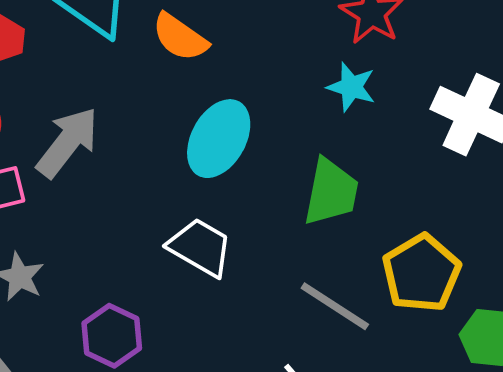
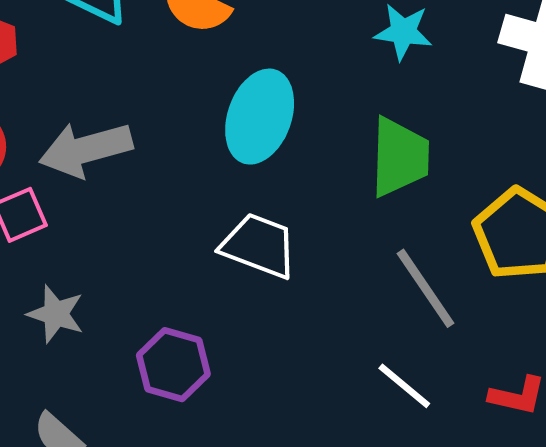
gray arrow: (68, 142) -> (86, 149), turned -134
gray line: (335, 306) -> (426, 288), turned 32

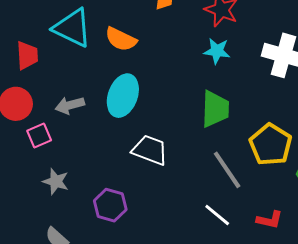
cyan ellipse: (260, 117) -> (123, 96), moved
gray arrow: (86, 149) -> (70, 105), size x0.7

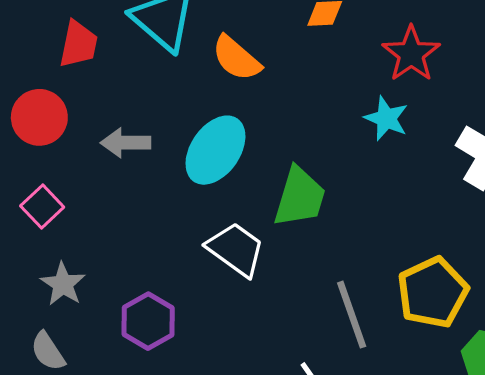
green trapezoid: (215, 109) -> (300, 197), moved
pink square: (39, 135) -> (42, 207), moved, turned -35
gray star: (56, 181) -> (63, 284), moved

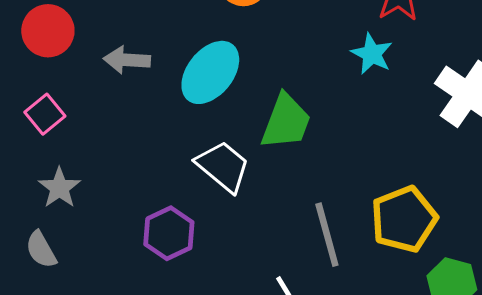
purple hexagon: (148, 321) -> (169, 233), moved

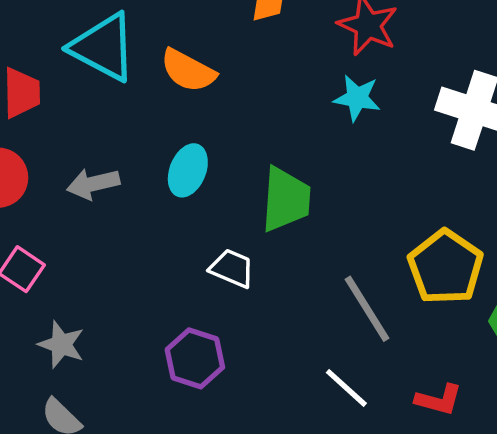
cyan ellipse: (210, 72) -> (188, 170), size x0.7
white trapezoid: (223, 166) -> (232, 268), size x0.7

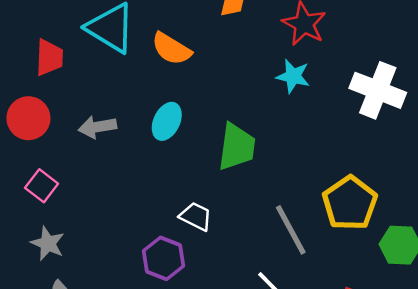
white trapezoid: (232, 268) -> (196, 216), moved
gray star: (61, 344) -> (48, 243), moved

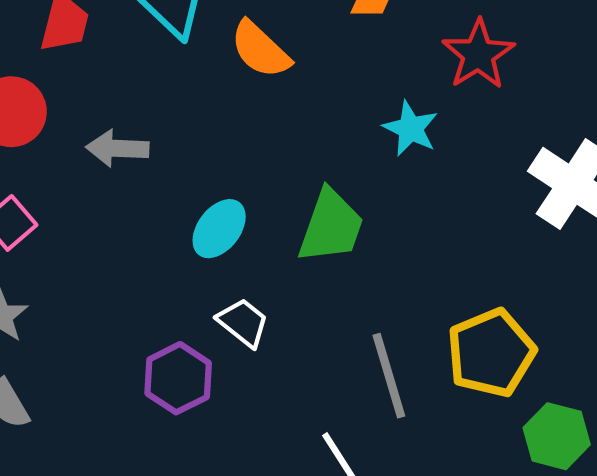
cyan star: (293, 76) -> (411, 129), moved
cyan ellipse: (167, 121) -> (219, 229), moved

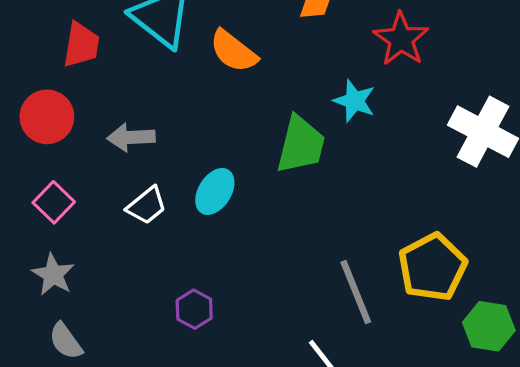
green trapezoid: (331, 226) -> (301, 145), moved
white trapezoid: (243, 323) -> (147, 206), moved, turned 108
purple hexagon: (178, 378) -> (194, 309), size x0.7

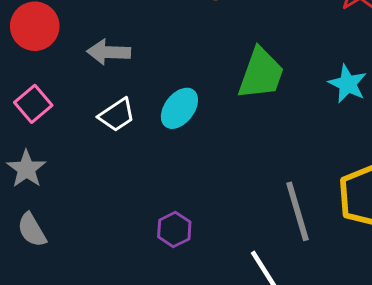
cyan star: (355, 101) -> (348, 84), moved
purple hexagon: (194, 309) -> (174, 229), moved

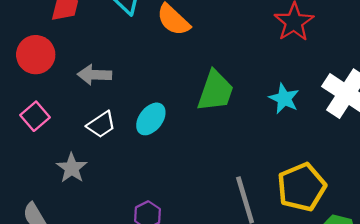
gray star: (26, 169) -> (72, 168), moved

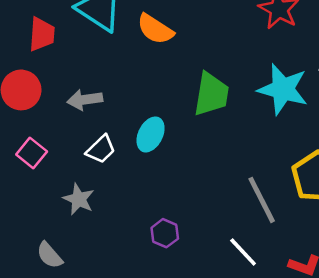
cyan star: (284, 99) -> (283, 89), size x1.6

